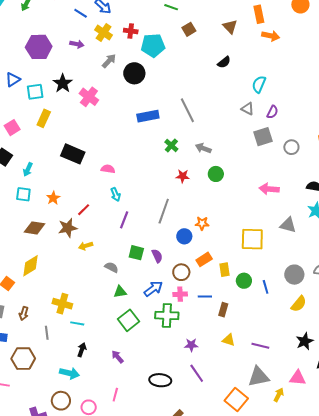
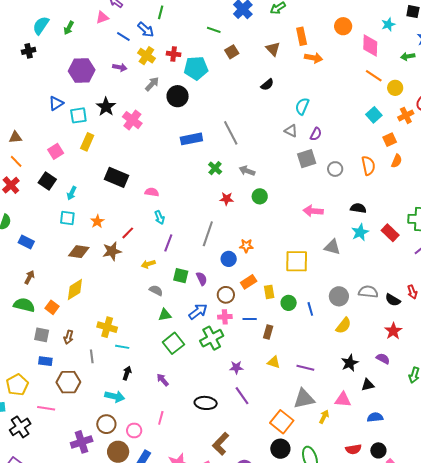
yellow arrow: (86, 246) -> (148, 264), moved
green cross: (167, 315) -> (212, 338), turned -30

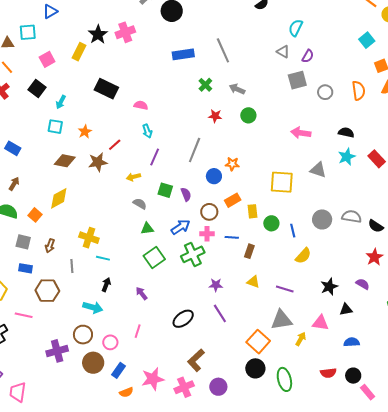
black star: (106, 107) -> (98, 34), moved
cyan square: (78, 115) -> (28, 32), moved
pink cross: (132, 120) -> (125, 32), turned 30
yellow semicircle: (344, 326) -> (303, 256), moved
black ellipse: (206, 403) -> (183, 319), turned -45

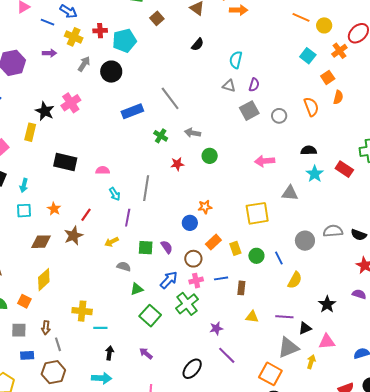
gray line: (195, 150) -> (146, 188), moved
gray line: (72, 266) -> (58, 344), moved
black triangle: (346, 309) -> (305, 328), moved

